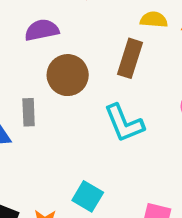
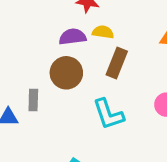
yellow semicircle: (154, 20) -> (103, 32), moved
purple semicircle: (42, 30) -> (73, 37), moved

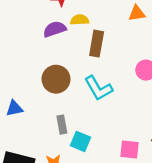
brown circle: (66, 73) -> (56, 79), moved
gray rectangle: (33, 100) -> (62, 125), moved

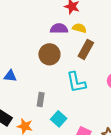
brown circle: (56, 79) -> (49, 54), moved
cyan square: (81, 141) -> (59, 119), moved

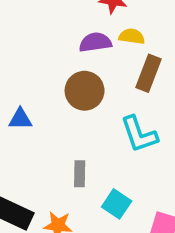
blue triangle: (10, 76) -> (20, 119), moved

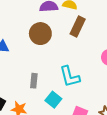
cyan L-shape: (139, 134) -> (70, 77), moved

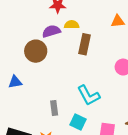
brown circle: (40, 34) -> (36, 51), moved

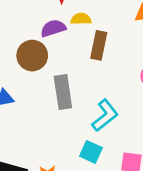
cyan L-shape: (89, 95) -> (105, 115), turned -100
gray rectangle: (54, 108) -> (63, 92), moved, size x1.6

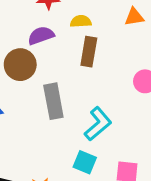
yellow semicircle: (81, 19) -> (81, 21), moved

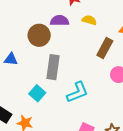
brown rectangle: (89, 52) -> (105, 48), moved
cyan square: (85, 162) -> (37, 93), moved

